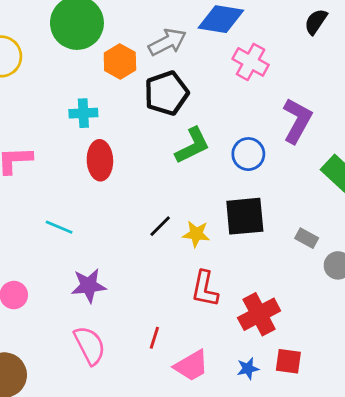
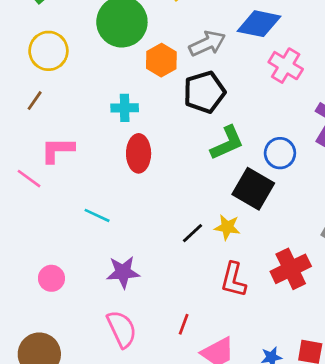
black square: (245, 216) -> (253, 189), moved, turned 33
black line: (160, 226) -> (192, 233), moved
red cross: (259, 314) -> (291, 269), moved

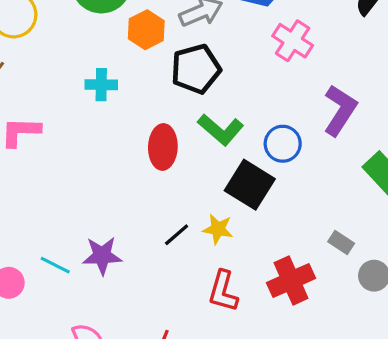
green L-shape: (227, 143) -> (221, 130), turned 63
red ellipse: (139, 153) -> (163, 147), moved
cyan line: (97, 215) -> (55, 265), moved
purple star: (123, 272) -> (102, 256), moved

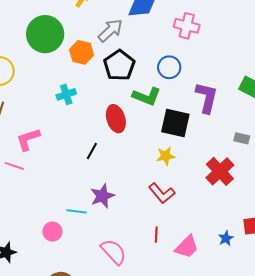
pink cross: (293, 41) -> (187, 26), moved
purple L-shape: (340, 110) -> (207, 98), moved
blue circle: (283, 144) -> (169, 67), moved
black line: (177, 235) -> (92, 151), moved
red L-shape: (223, 291) -> (162, 193), moved, turned -36

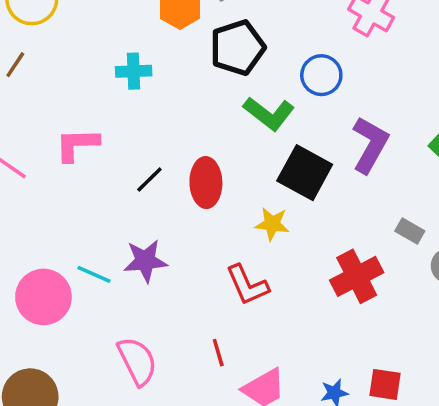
red ellipse: (116, 119) -> (206, 183), moved
pink L-shape: (28, 139) -> (77, 145), moved
pink circle: (52, 232) -> (43, 297), size x1.6
red line: (156, 235) -> (218, 353), turned -35

